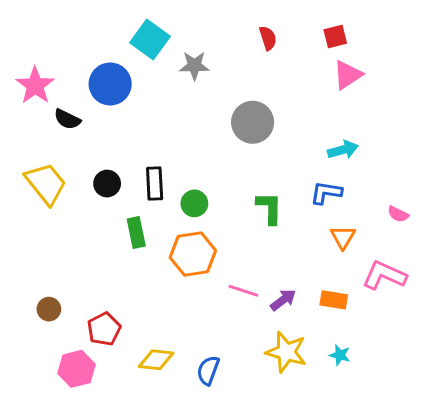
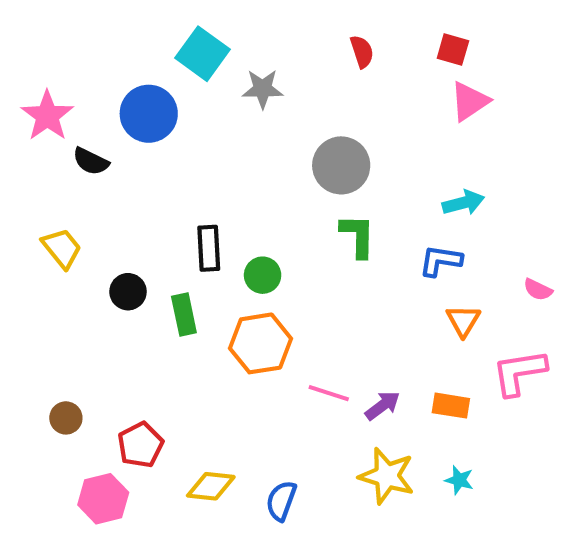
red square: (335, 36) -> (453, 50), turned 30
yellow trapezoid: (46, 184) -> (62, 248), size x0.7
black circle: (107, 184) -> (128, 292), moved
green L-shape: (269, 208) -> (358, 236), moved
pink L-shape: (384, 275) -> (519, 372), turned -33

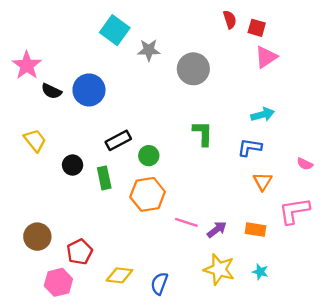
red semicircle: (362, 52) -> (230, 20), moved
blue circle: (149, 114) -> (89, 90), moved
gray circle: (341, 165) -> (193, 69), moved
black rectangle: (209, 248) -> (118, 140), turned 65
brown circle: (66, 418) -> (37, 237), size x1.5

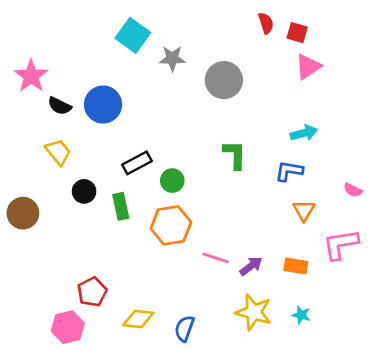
yellow trapezoid: (35, 140) -> (58, 152), moved
brown circle: (37, 237) -> (23, 213), moved

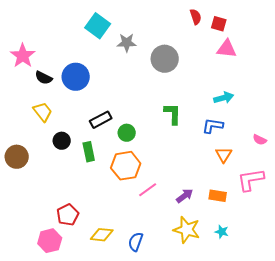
pink triangle: (308, 67) -> (227, 49), turned 40
pink line: (216, 258) -> (148, 190), moved, turned -54

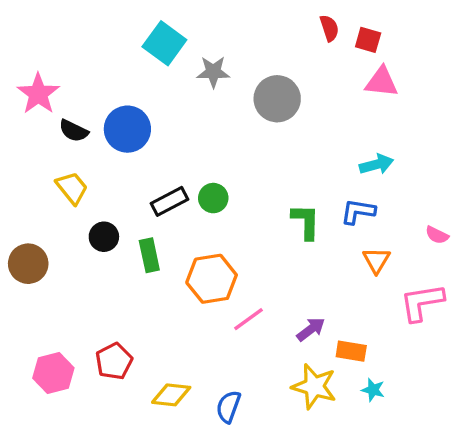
green L-shape: (173, 114) -> (306, 222), moved
green circle: (127, 133) -> (213, 198), moved
orange rectangle: (218, 196) -> (351, 351), moved
pink hexagon: (50, 241) -> (53, 373), moved

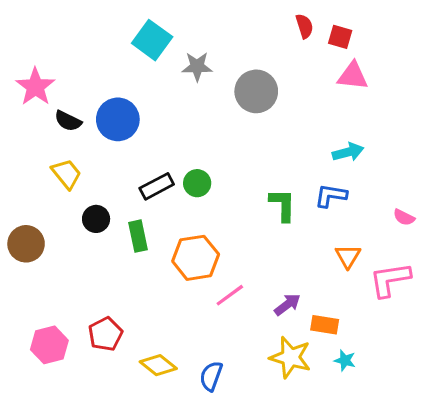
orange triangle: (376, 260) -> (348, 256), moved
yellow diamond: (171, 395) -> (158, 365), turned 33

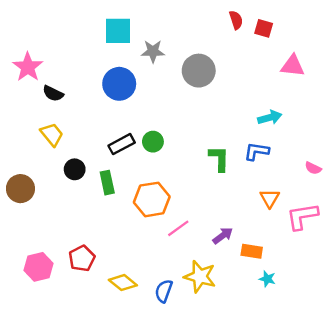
cyan square: (152, 40) -> (118, 31), turned -36
pink triangle: (353, 76) -> (293, 66), moved
blue circle: (118, 119) -> (119, 84), moved
yellow star: (290, 357) -> (200, 277), moved

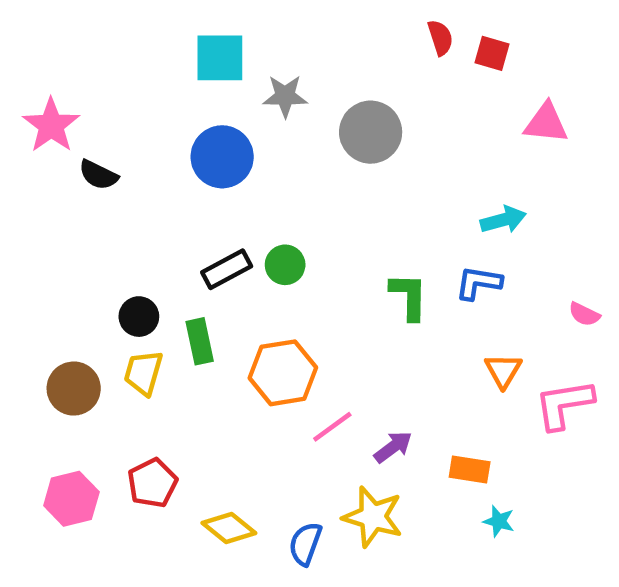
yellow trapezoid: (52, 134) -> (143, 373), moved, turned -125
brown circle: (20, 189) -> (74, 389), moved
purple arrow: (223, 236) -> (393, 447), moved

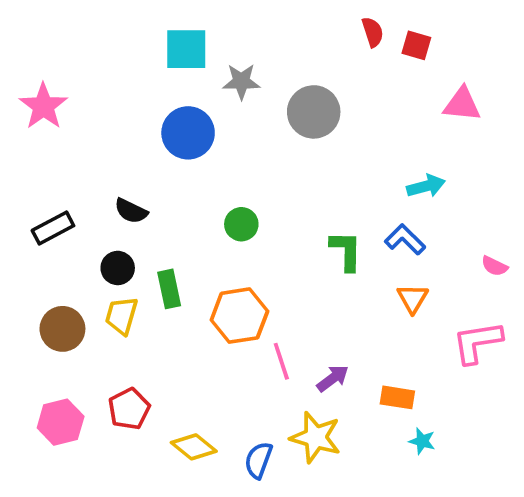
black semicircle: (98, 175) -> (131, 211), moved
black rectangle: (227, 269) -> (53, 228), moved
blue L-shape: (479, 283) -> (405, 239), turned 36
orange triangle: (503, 371) -> (413, 298), moved
pink line: (332, 427) -> (281, 361), turned -72

